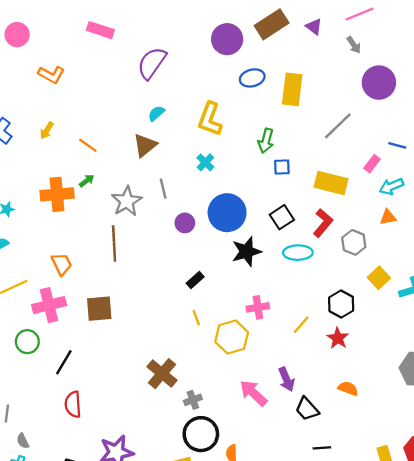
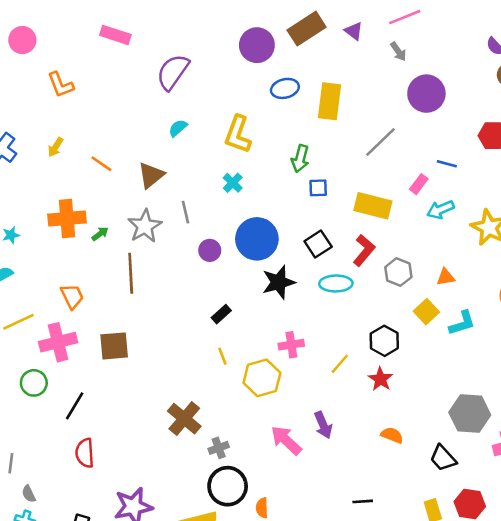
orange L-shape: (51, 75) -> (61, 85), turned 40
brown triangle: (145, 145) -> (151, 175), moved
green arrow: (87, 181) -> (100, 234), moved
orange triangle: (388, 217) -> (446, 277), moved
black trapezoid: (307, 409) -> (443, 458), moved

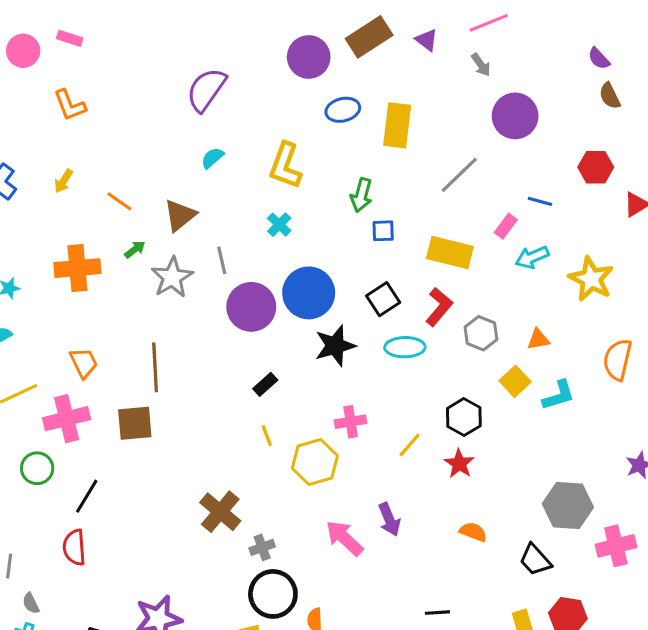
pink rectangle: (115, 35) -> (70, 38), moved, size x0.7
green arrow: (100, 234) -> (135, 249), moved
purple circle: (210, 250) -> (251, 307), size x1.8
brown line: (131, 273) -> (155, 367), moved
red semicircle: (85, 453) -> (74, 547), moved

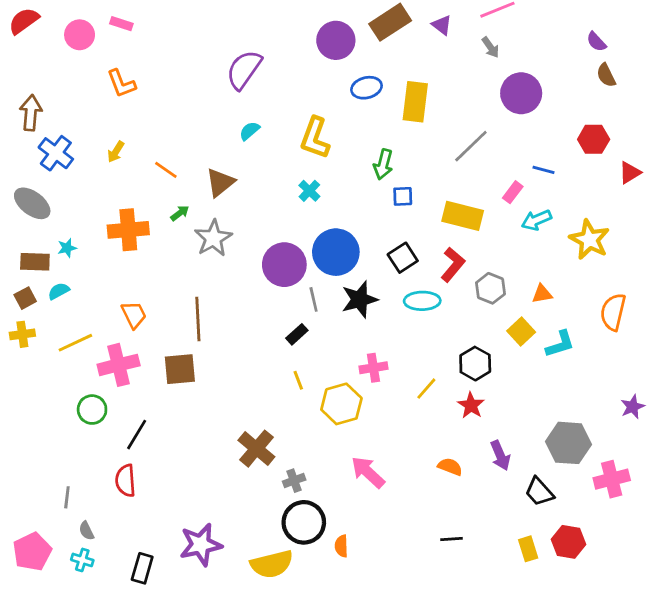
gray line: (222, 260) -> (314, 299), moved
purple arrow: (389, 519) -> (500, 455), moved
orange semicircle: (473, 532) -> (450, 467), moved

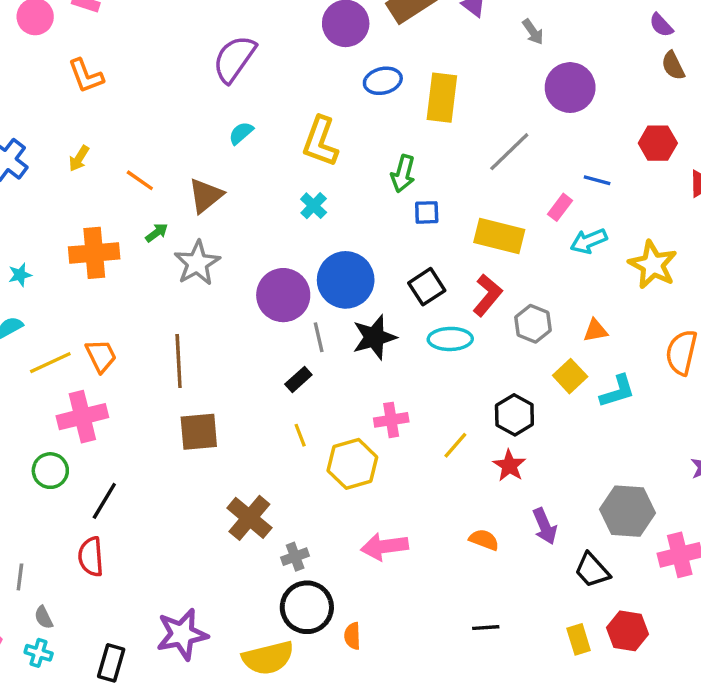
yellow line: (75, 343) -> (50, 363), moved
brown square: (180, 369) -> (199, 432), moved
pink arrow: (368, 472) -> (384, 547), turned -51

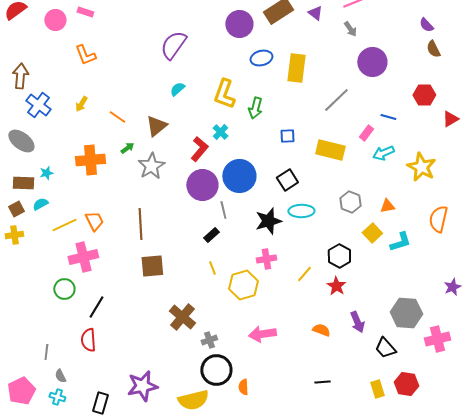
green arrow: (403, 174) -> (255, 108), moved
red L-shape: (487, 295) -> (199, 149), moved
black star: (374, 337) -> (268, 221), moved

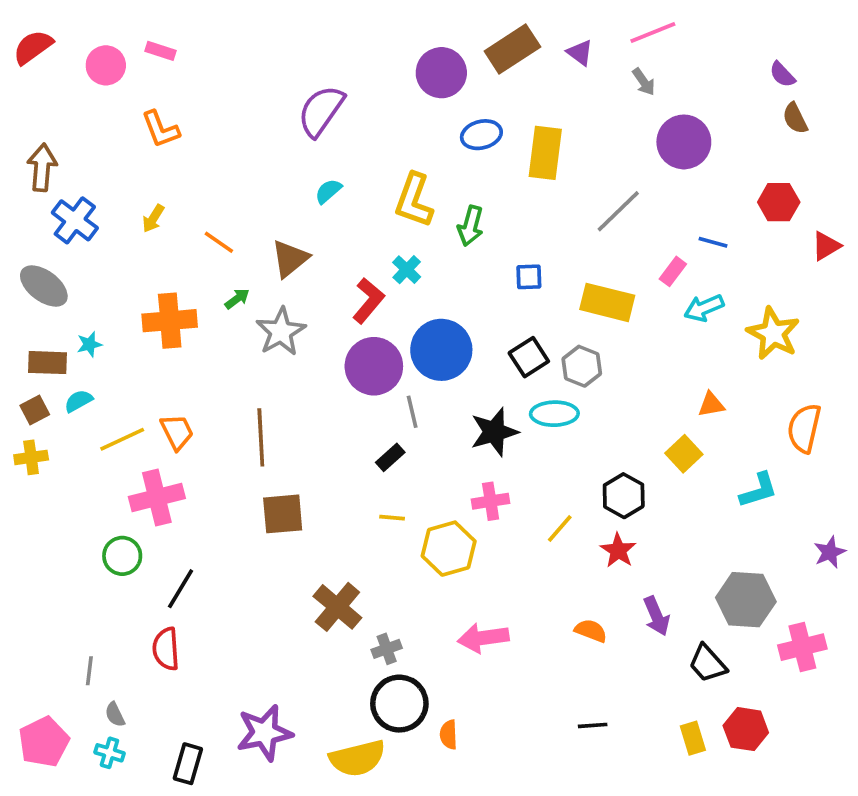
gray hexagon: (350, 202) -> (582, 366), moved
cyan L-shape: (400, 242) -> (759, 490), moved
yellow line: (212, 268) -> (392, 518), turned -64

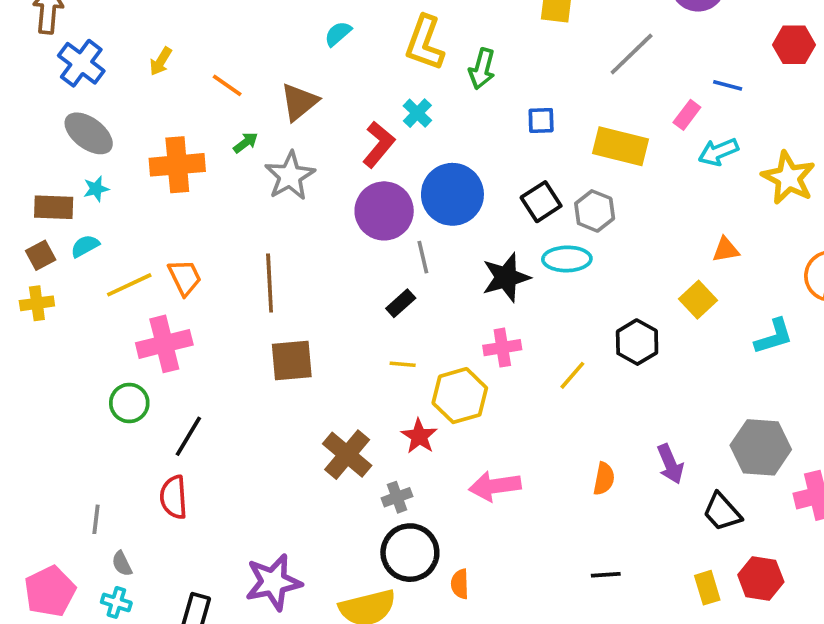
gray ellipse: (44, 286) -> (89, 133), moved
red star: (618, 550) -> (419, 436), moved
orange semicircle: (591, 631) -> (604, 479), turned 80

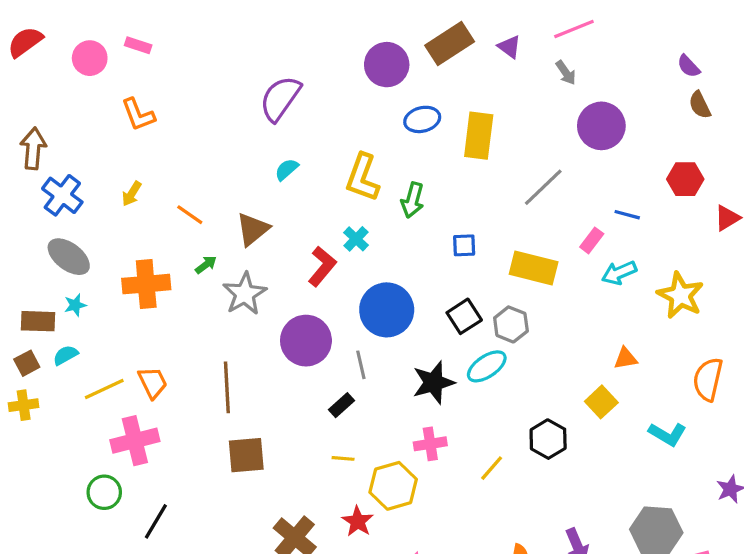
purple circle: (384, 211) -> (306, 341), moved
cyan ellipse: (567, 259) -> (487, 366), turned -33
cyan L-shape: (774, 337) -> (668, 434), turned 48

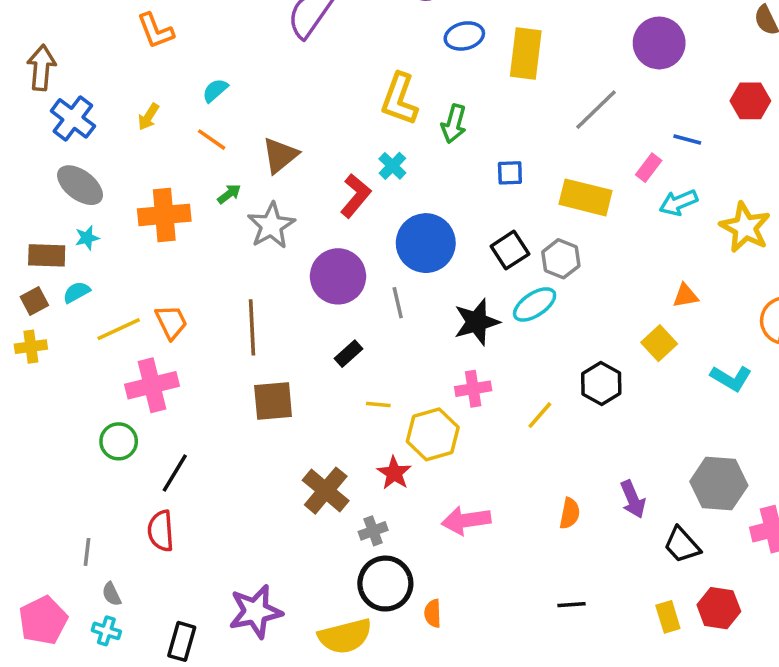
cyan semicircle: (287, 169) -> (215, 90), moved
black rectangle: (341, 405) -> (349, 354), moved

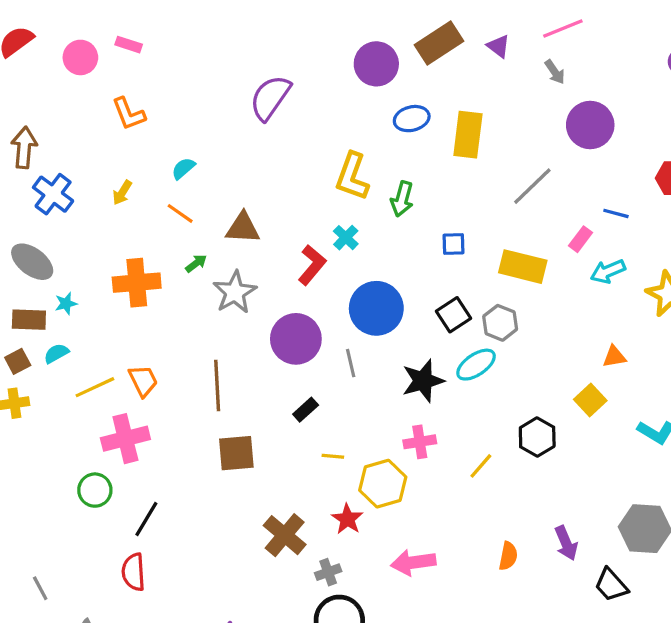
brown triangle: (280, 155) -> (243, 228), turned 42
gray ellipse: (80, 185) -> (32, 262), moved
gray line: (87, 552) -> (40, 588), moved, turned -35

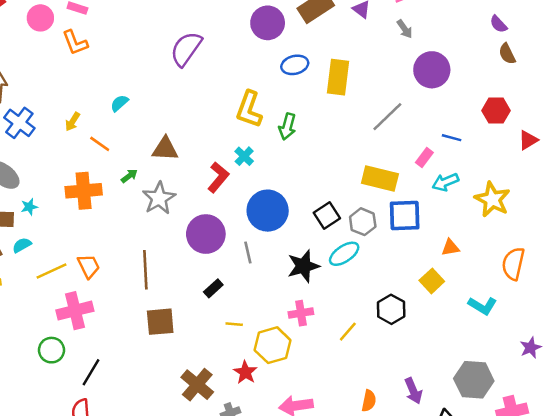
orange L-shape: (129, 114) -> (75, 43), moved
orange line: (180, 213) -> (100, 144), moved
blue square: (454, 244) -> (405, 215), moved, size x1.8

